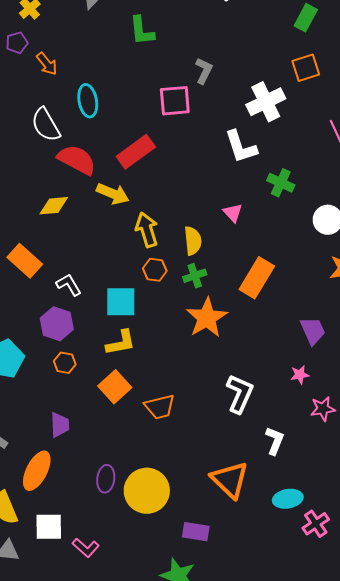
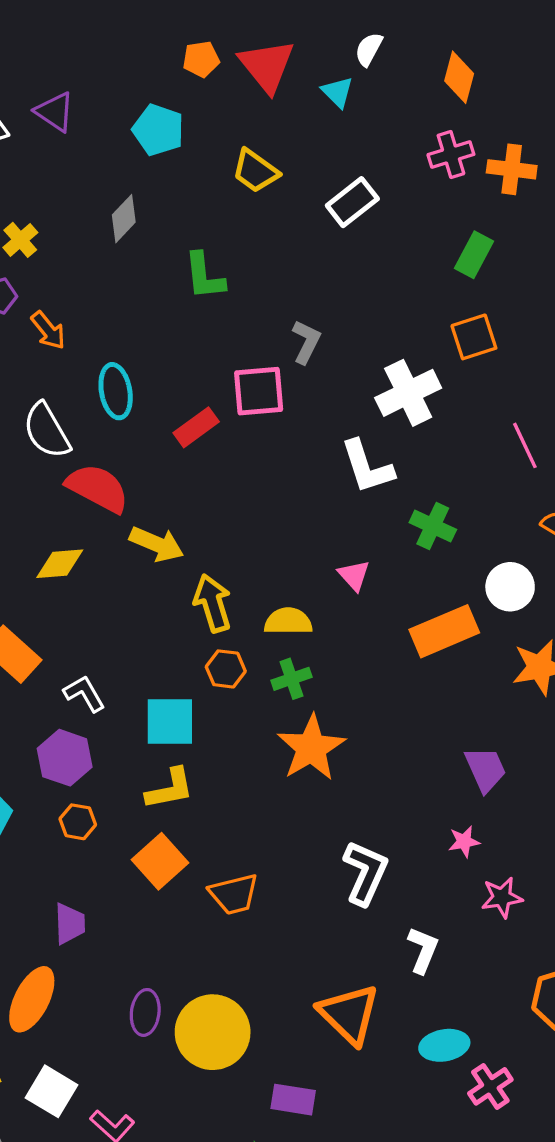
red rectangle: (136, 152) -> (196, 427), moved, size x0.7
yellow semicircle: (193, 241) -> (288, 621), turned -84
orange rectangle: (257, 278) -> (444, 631), moved, turned 36
white square: (49, 527) -> (52, 1091), turned 32

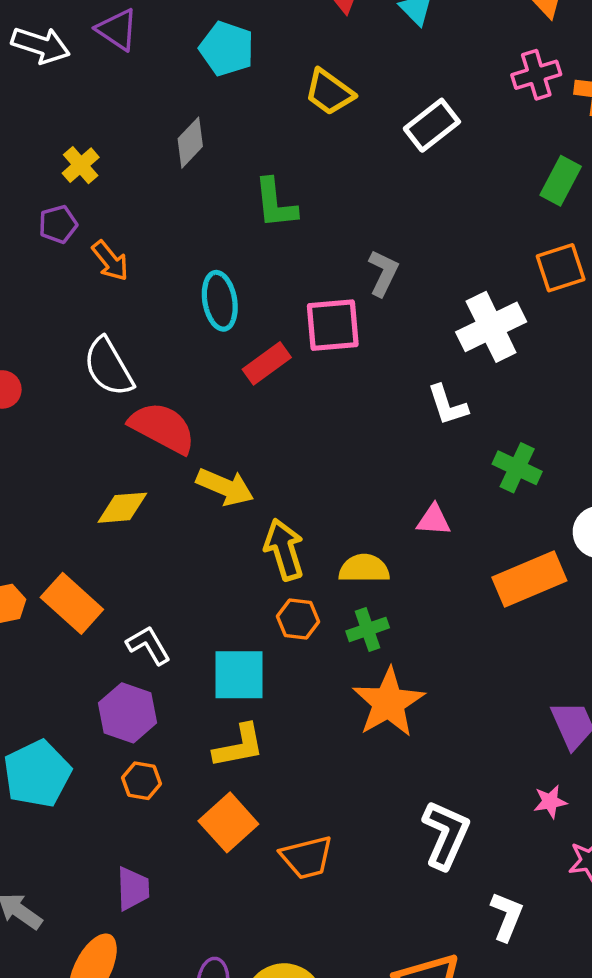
cyan ellipse: (116, 391) -> (220, 301), moved
white L-shape: (367, 467) -> (448, 405), size x0.7
pink triangle: (354, 575) -> (434, 520), turned -44

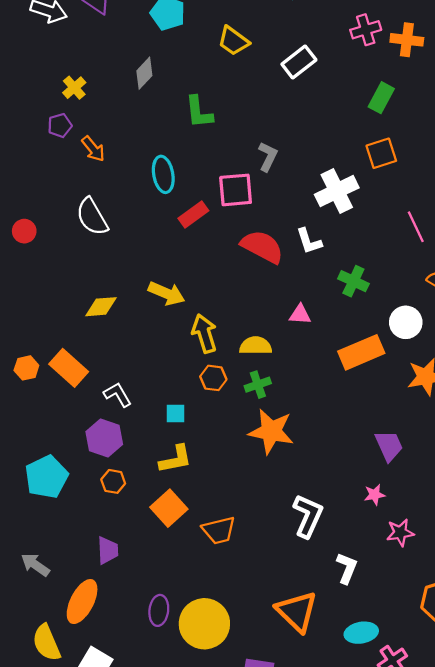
red semicircle: (162, 428) -> (262, 247), moved
cyan square: (239, 675) -> (175, 414), size x0.6
orange star: (388, 702) -> (271, 431), turned -30

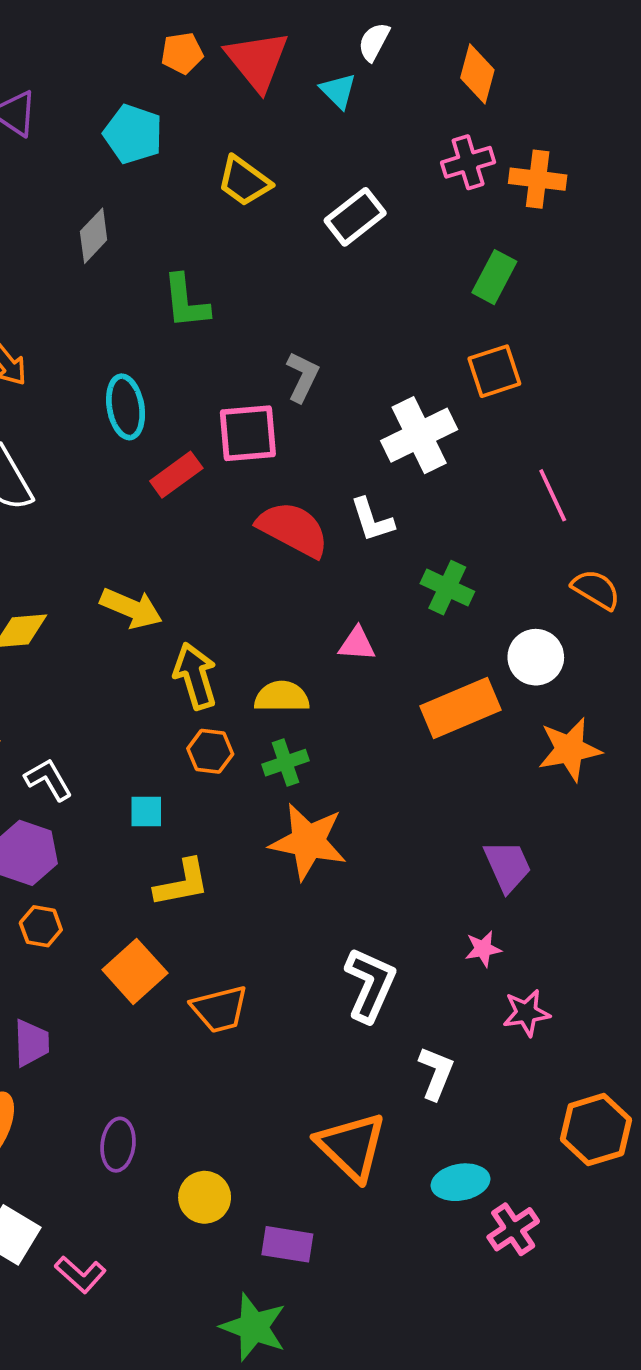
yellow L-shape: (175, 459) -> (182, 883), moved
yellow circle: (204, 624) -> (205, 1197), moved, size x0.6

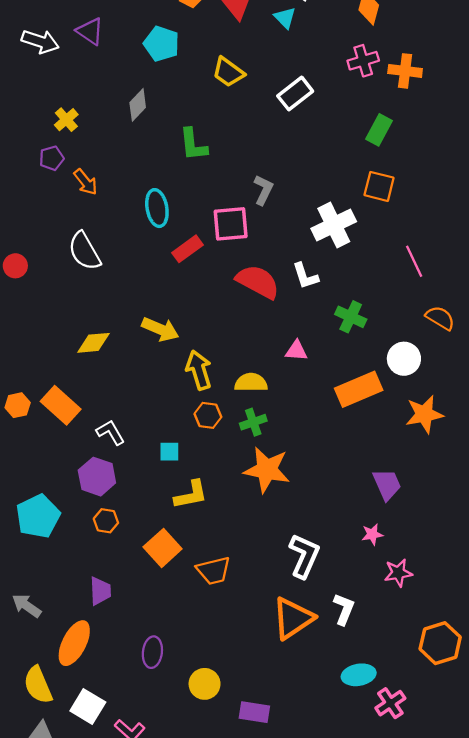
orange square: (494, 371) -> (379, 186), turned 32
orange triangle: (351, 1146) -> (293, 618), moved, turned 42

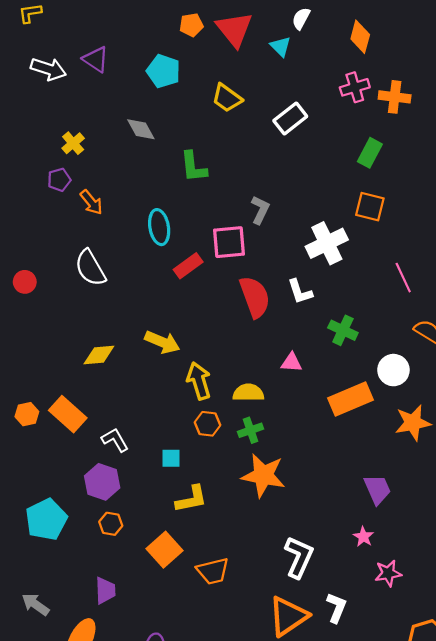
gray diamond: (138, 105) -> (141, 129), turned -72
red semicircle: (258, 282) -> (255, 297), turned 42
pink star: (372, 534) -> (363, 537), turned -30

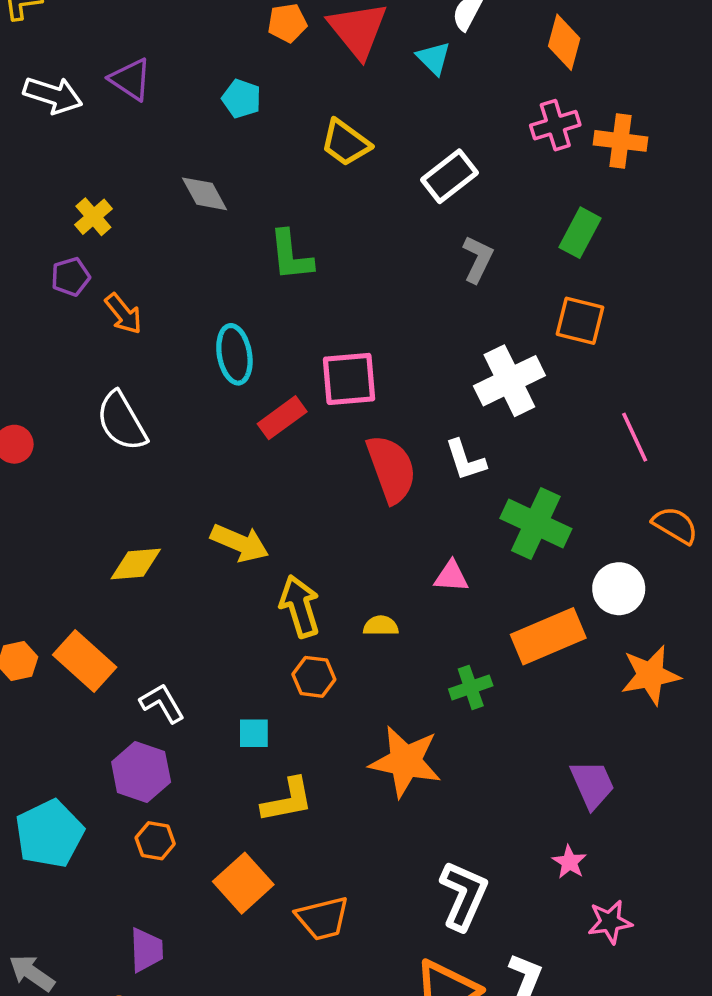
cyan pentagon: (163, 71) -> (242, 99), size x0.7
gray L-shape: (260, 210) -> (478, 259), moved
green cross: (343, 330) -> (536, 523), size x1.4
yellow semicircle: (248, 393) -> (381, 626), size x0.7
green cross: (251, 430) -> (471, 687), moved

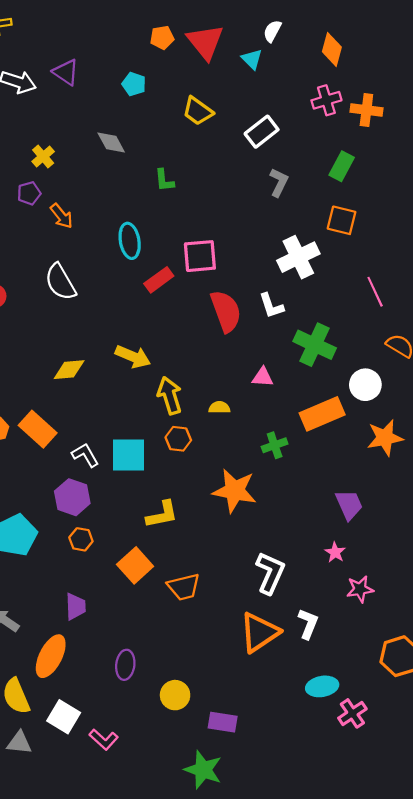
green L-shape: (291, 256) -> (164, 180), size x0.7
cyan square: (254, 733) -> (129, 455), moved, size x1.8

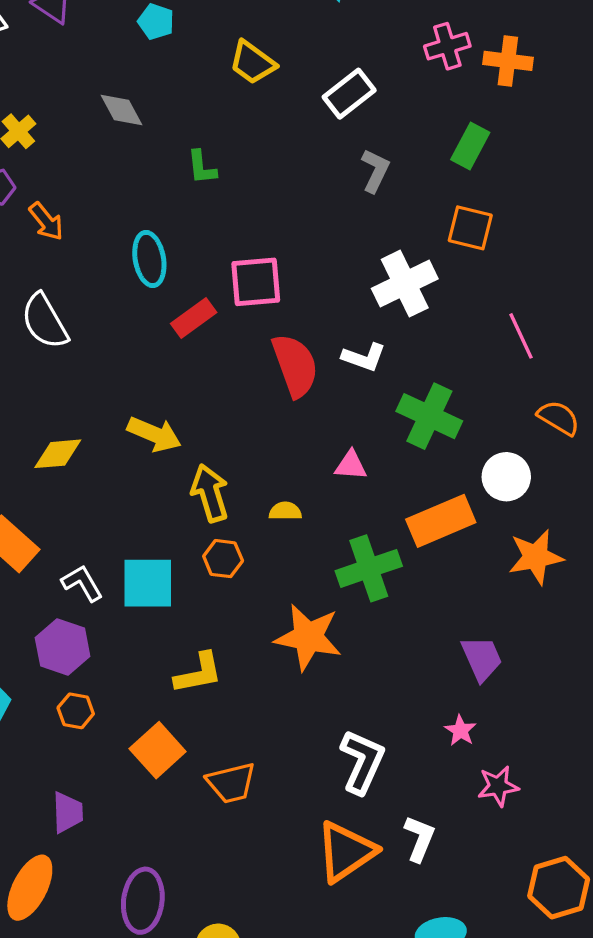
white L-shape: (271, 306) -> (364, 357), turned -52
green cross: (275, 445) -> (369, 568), size x1.6
purple ellipse: (125, 665) -> (143, 901), size x1.4

